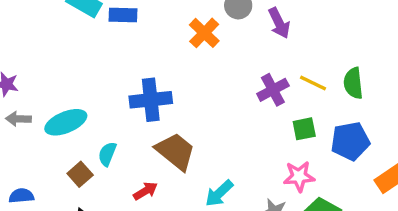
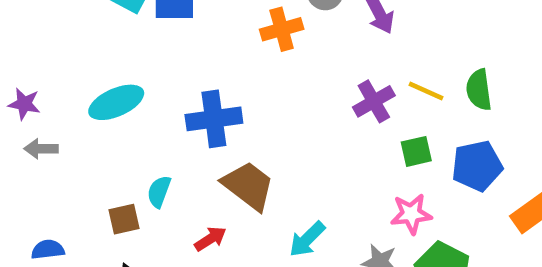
orange cross: (204, 33) -> (282, 29), turned 32
cyan ellipse: (66, 122) -> (116, 102), moved
brown square: (80, 174) -> (124, 219), turned 30

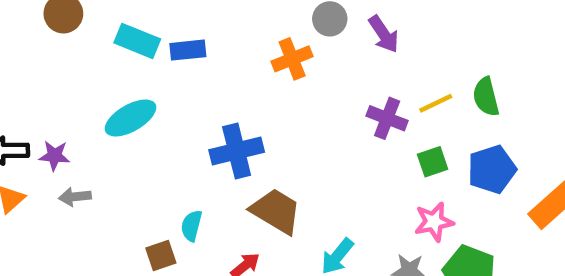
yellow line: (426, 91) -> (436, 103), turned -44
purple cross: (374, 101) -> (387, 118), turned -33
cyan ellipse: (116, 102) -> (130, 118), moved

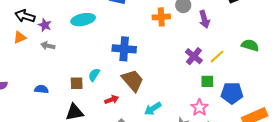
green semicircle: (486, 97) -> (250, 45), moved, turned 102
yellow line: (436, 103) -> (217, 57), turned -35
pink star: (434, 222) -> (199, 108), turned 30

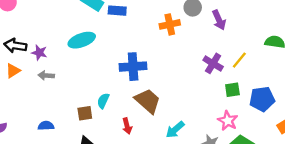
red arrow: (112, 100) -> (127, 126), turned 104

